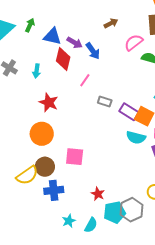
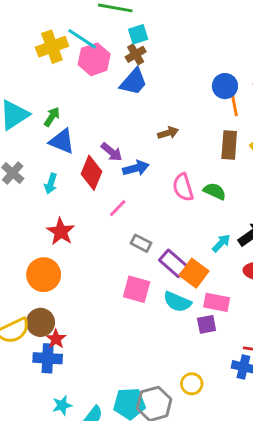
blue triangle: (52, 36) -> (62, 141), moved
pink semicircle: (134, 43) -> (183, 187), moved, turned -78
blue arrow: (93, 51) -> (136, 168), turned -78
pink square: (75, 157) -> (137, 289), moved
red star: (98, 194) -> (56, 339), moved

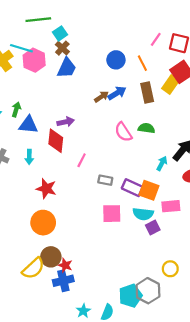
blue circle: (225, 86) -> (116, 60), moved
purple arrow: (112, 152) -> (66, 122), turned -35
blue arrow: (136, 168) -> (117, 93), moved
purple square: (207, 324) -> (153, 227), moved

